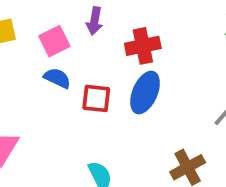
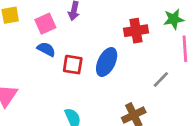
red cross: (143, 46) -> (136, 31), moved

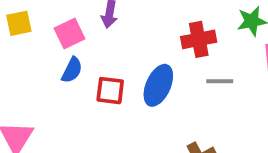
blue semicircle: (46, 49) -> (72, 70), turned 90
gray line: (161, 79) -> (220, 81), moved, turned 48

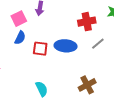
gray line: (220, 81) -> (98, 44), turned -40
blue ellipse: (158, 85) -> (66, 46), turned 70

